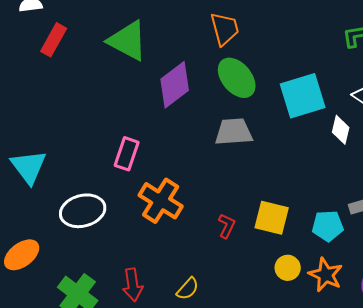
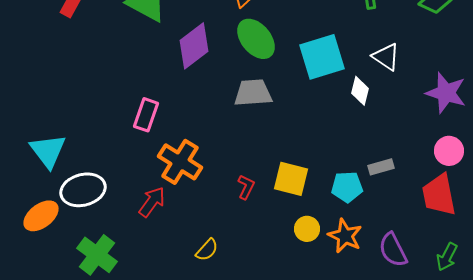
cyan triangle: (29, 167) -> (48, 151), moved
white ellipse: (83, 211) -> (83, 190), moved
red arrow: (133, 285) -> (152, 202), moved, turned -136

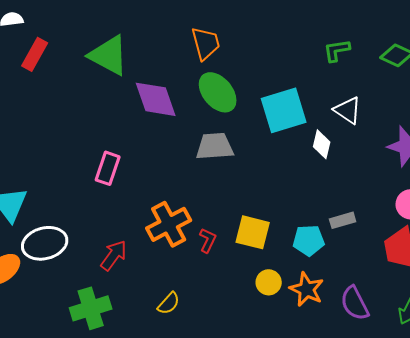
purple diamond: (194, 46) -> (156, 99), turned -72
orange cross: (180, 162) -> (169, 224), moved, turned 30
green cross: (97, 255) -> (91, 308), moved, turned 36

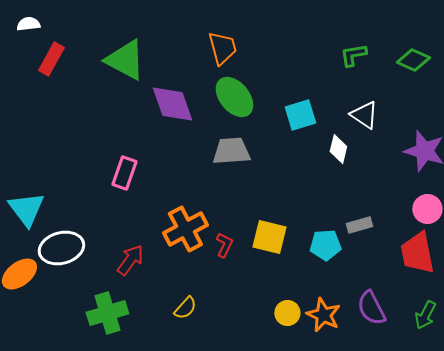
cyan square: (284, 110) -> (300, 115), size x0.7
yellow circle: (269, 282) -> (287, 313), moved
orange star: (307, 289) -> (323, 315), moved

